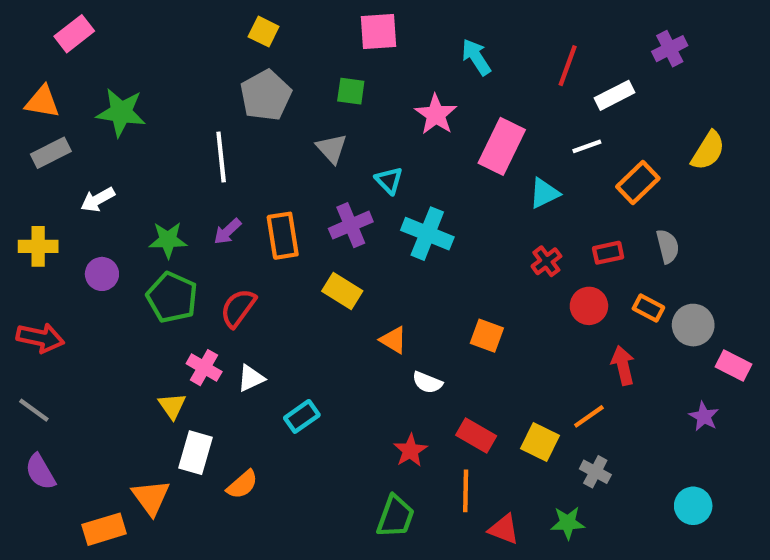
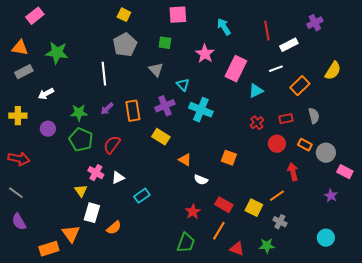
red line: (568, 66) -> (267, 31), turned -30
orange line: (466, 491) -> (219, 231), turned 30

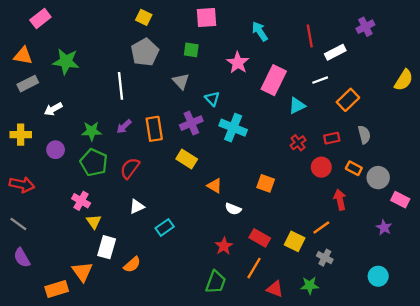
yellow semicircle: (333, 71) -> (404, 80), moved
pink cross: (96, 173) -> (81, 201), moved

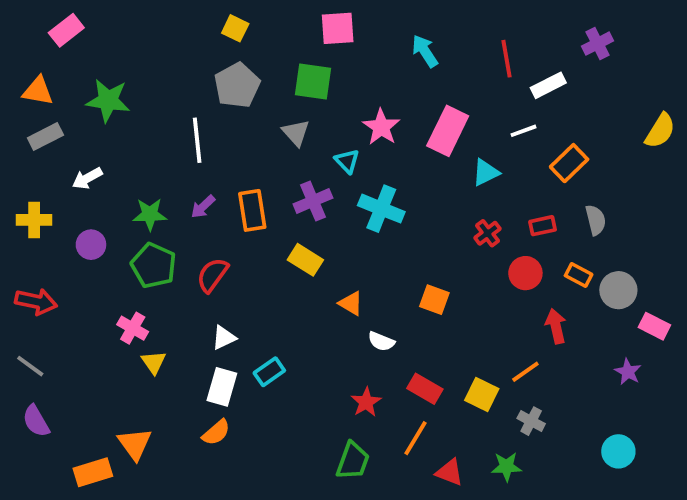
green square: (191, 50) -> (313, 81), size x1.5
pink star: (238, 63) -> (381, 127), moved
white rectangle: (107, 247) -> (222, 387), moved

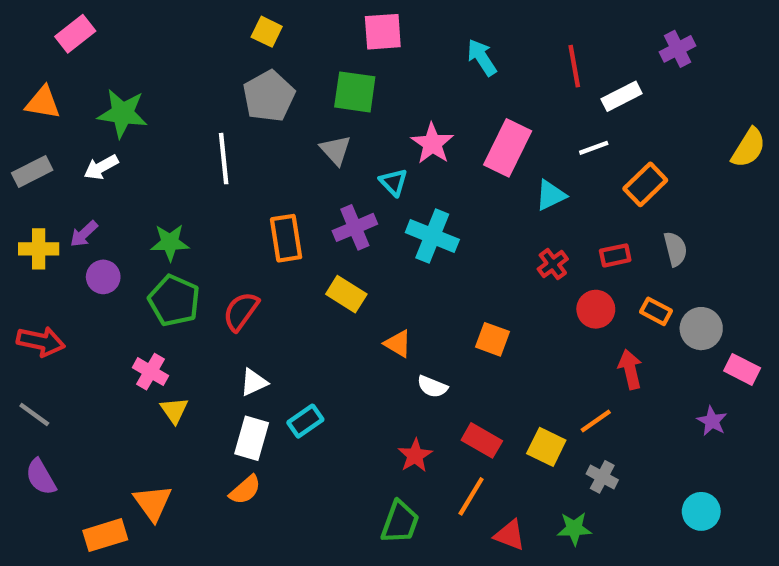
gray rectangle: (45, 136) -> (32, 172), moved
white arrow: (87, 178) -> (101, 167), moved
purple arrow: (203, 207) -> (84, 234), moved

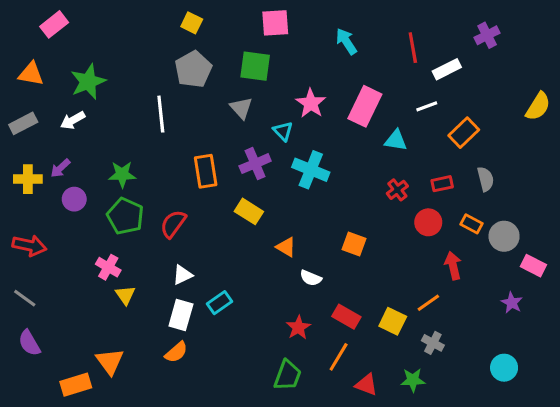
green star: (123, 113) -> (88, 82), turned -30
cyan triangle: (551, 195) -> (396, 140), turned 35

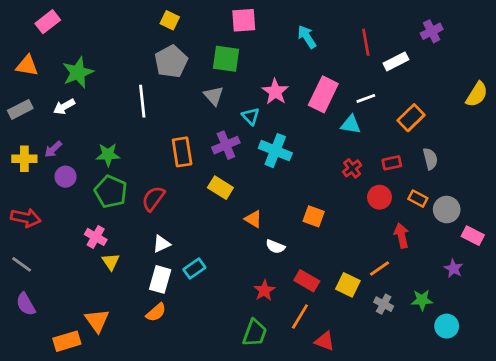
white line: (427, 106) -> (366, 98), moved
green star: (413, 380) -> (422, 300), moved

